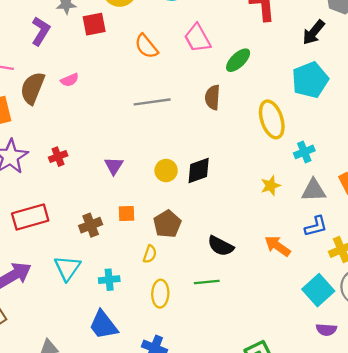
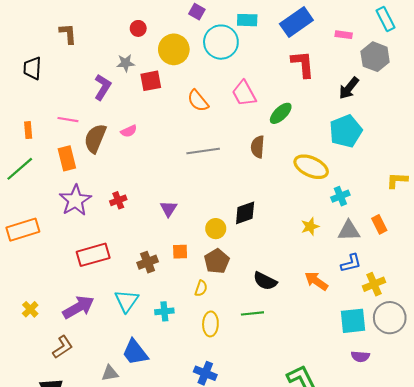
yellow ellipse: (272, 119) -> (311, 167), turned -48
yellow circle: (166, 171) -> (216, 229), moved
cyan square: (318, 290) -> (353, 321), turned 36
blue trapezoid: (103, 325) -> (135, 352), moved

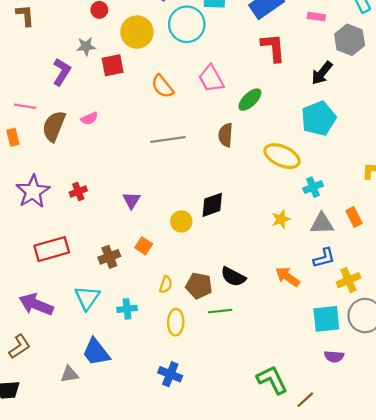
orange rectangle: (67, 158) -> (13, 137), moved, size x0.7
orange square: (180, 252) -> (144, 246), turned 35
brown pentagon: (217, 261) -> (199, 286), moved, turned -30
purple arrow: (78, 307) -> (36, 304), turned -128

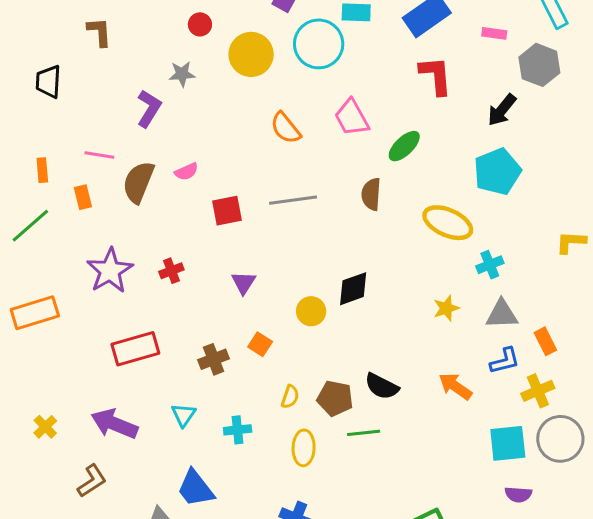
red square: (113, 65) -> (227, 211), moved
orange rectangle: (354, 217) -> (545, 341), moved
cyan triangle: (87, 298) -> (183, 415), size x0.7

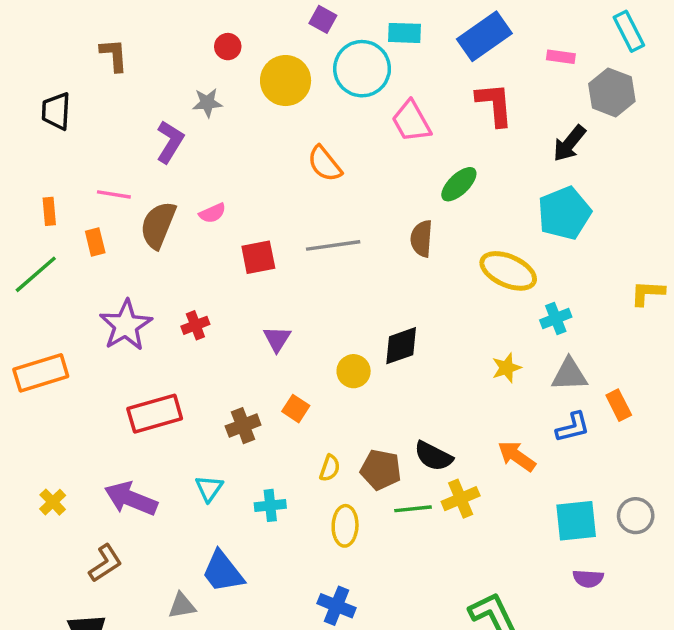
pink trapezoid: (352, 118) -> (411, 121), moved
yellow cross: (538, 391) -> (461, 499), moved
gray circle: (560, 439) -> (636, 516), size x0.7

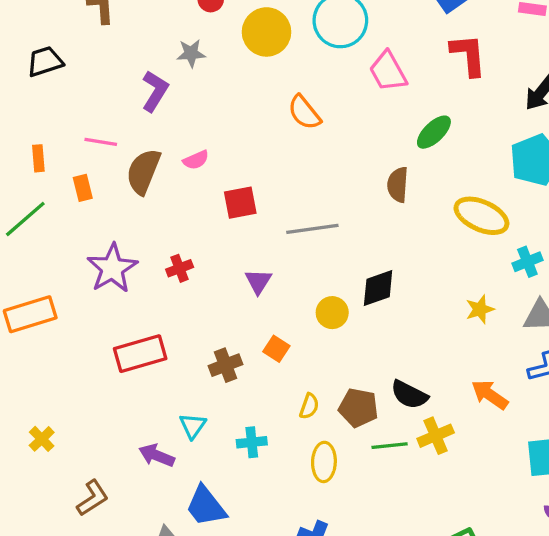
black trapezoid: (56, 111) -> (45, 62), turned 69
gray line: (333, 245) -> (312, 229), moved
purple arrow: (131, 499) -> (157, 455), moved, size x0.7

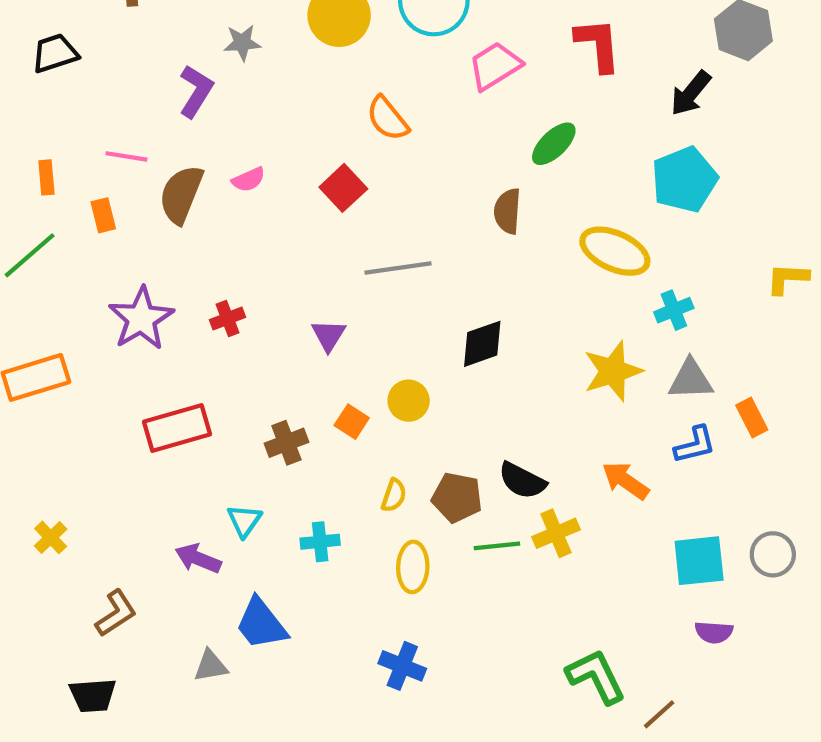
pink trapezoid: (388, 71) -> (495, 66), turned 87
red square: (240, 203) -> (343, 188), moved, turned -32
yellow star: (480, 309) -> (613, 371), size x1.6
yellow circle: (332, 313) -> (409, 401), moved

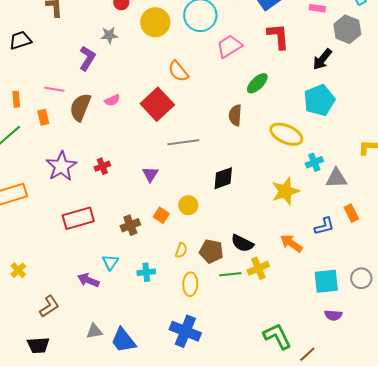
red square: (343, 188) -> (157, 104), size x1.5
gray triangle: (691, 380) -> (336, 178), moved
blue trapezoid: (261, 624) -> (123, 340), moved
blue cross: (402, 666) -> (185, 331), size x1.4

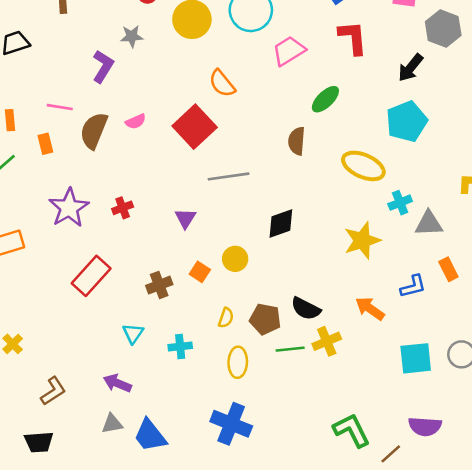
red rectangle: (78, 218) -> (91, 276), turned -32
purple arrow: (88, 280) -> (117, 383), moved
purple semicircle: (333, 315) -> (425, 426), moved, size x1.4

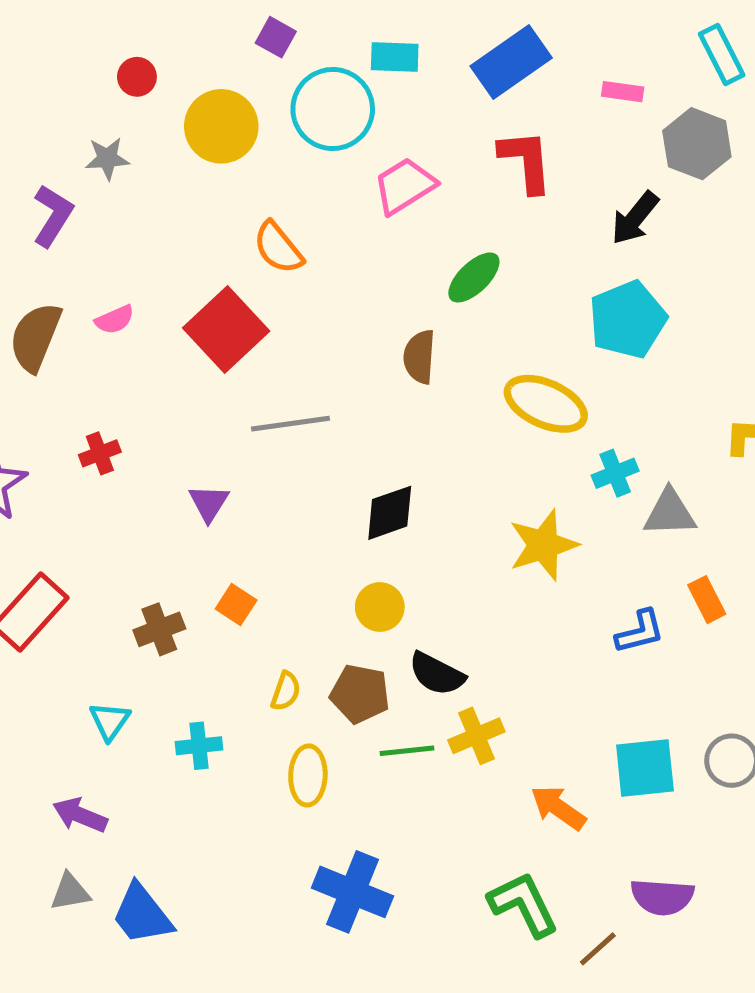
red cross: (123, 208) -> (100, 453), moved
yellow circle: (235, 259) -> (380, 607), moved
orange arrow: (370, 309) -> (558, 808), moved
blue cross: (231, 424) -> (353, 892), moved

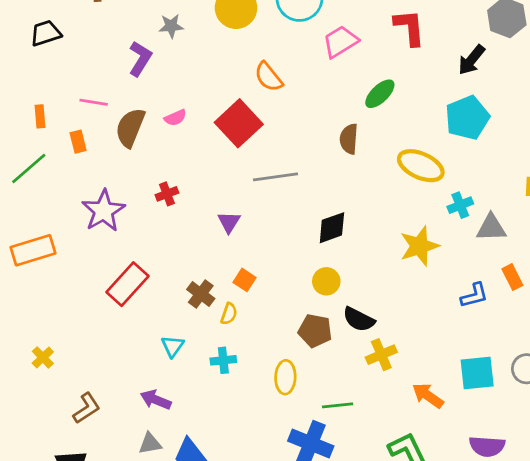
brown cross: (159, 629) -> (201, 294), turned -32
yellow semicircle: (286, 691) -> (229, 314), moved
green line: (407, 751) -> (338, 405), moved

